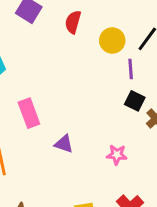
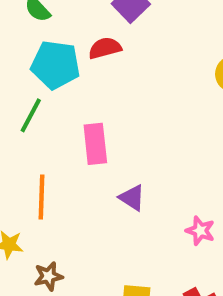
red semicircle: (73, 22) -> (105, 48), moved, turned 45

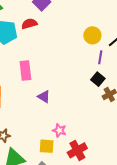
pink star: (200, 231) -> (59, 130), moved

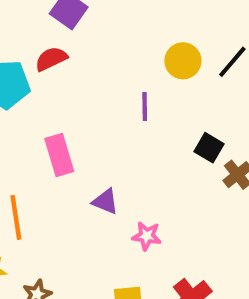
purple line: (100, 57) -> (145, 106), moved
pink star: (59, 130) -> (147, 236), moved

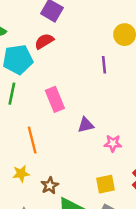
purple triangle: (105, 201) -> (86, 125), turned -30

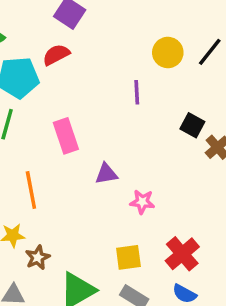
brown star: (50, 186) -> (38, 258), moved

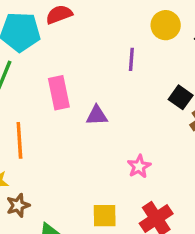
purple triangle: (106, 174) -> (97, 115), moved
pink star: (142, 202) -> (139, 166), moved, turned 30

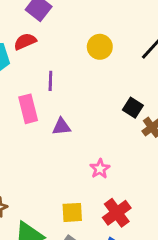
yellow circle: (166, 25) -> (100, 47), moved
purple line: (131, 59) -> (50, 81), moved

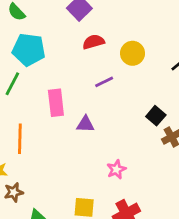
red semicircle: (25, 41) -> (94, 42), moved
purple line: (50, 81) -> (104, 82), moved, turned 54

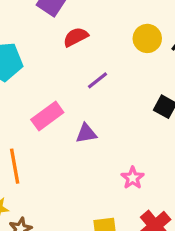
yellow circle: (132, 53) -> (147, 38), moved
pink rectangle: (56, 103) -> (47, 116), turned 72

